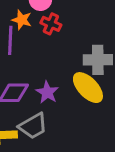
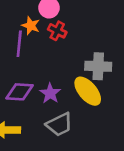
gray trapezoid: (33, 126) -> (59, 124), moved

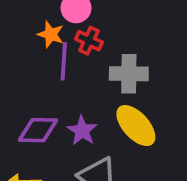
purple line: (19, 44) -> (64, 61), moved
gray cross: (98, 66) -> (129, 74), moved

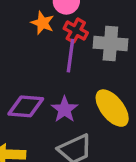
purple line: (64, 61) -> (70, 56), moved
gray cross: (129, 74) -> (110, 43), moved

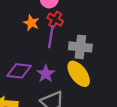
orange star: (43, 23) -> (31, 23), moved
gray cross: (110, 43) -> (80, 47), moved

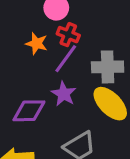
purple line: (51, 37) -> (66, 59), turned 35
purple star: (46, 74) -> (64, 94), moved

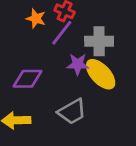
purple star: (64, 94) -> (78, 64), moved, turned -30

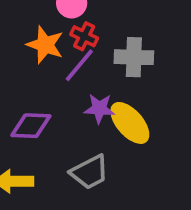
orange star: (36, 19) -> (45, 45), size x1.4
gray cross: (99, 41) -> (134, 57), moved

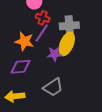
orange star: (45, 45) -> (24, 41), moved
yellow ellipse: (130, 123) -> (67, 44), moved, turned 70

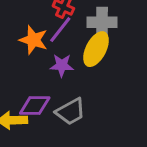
purple star: (55, 54) -> (62, 65), moved
purple diamond: (20, 67) -> (35, 105), moved

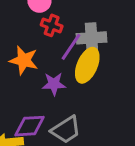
purple line: (60, 30) -> (71, 47), moved

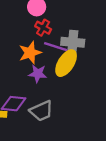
purple line: (71, 47) -> (56, 47), turned 65
orange star: (24, 60) -> (30, 53), moved, turned 30

